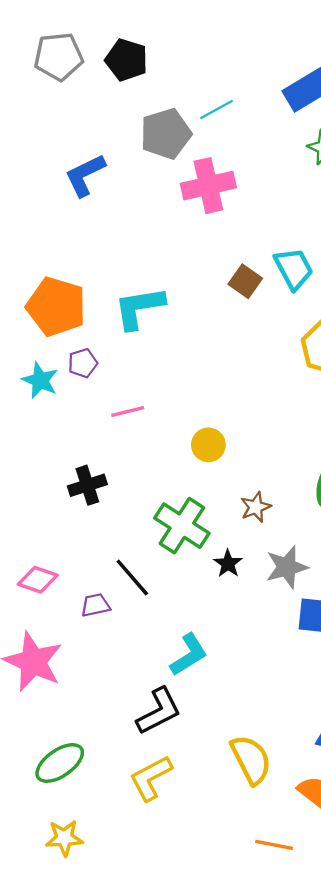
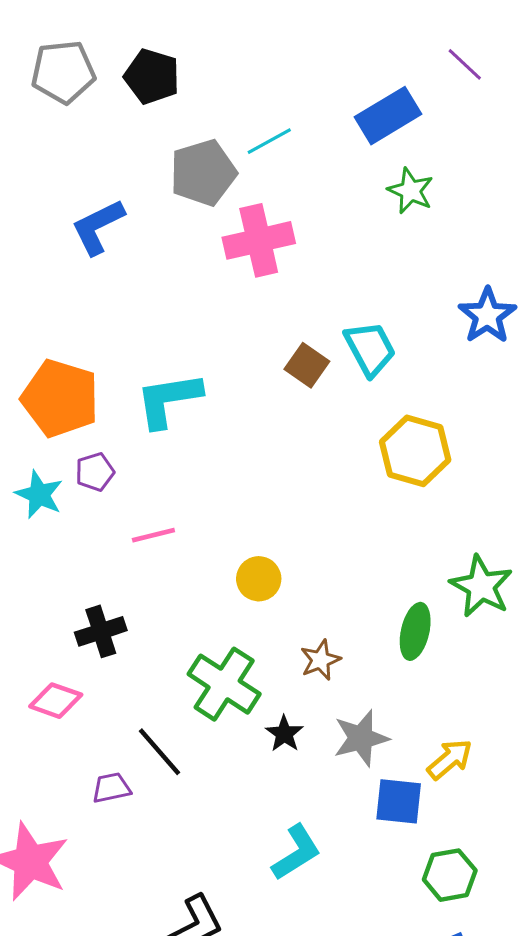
pink diamond: (38, 580) -> (56, 701), moved
cyan L-shape: (189, 655) -> (296, 852), moved

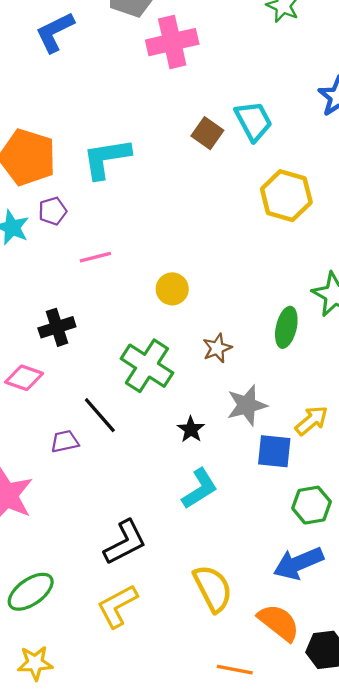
black star: (284, 734) -> (191, 429), moved

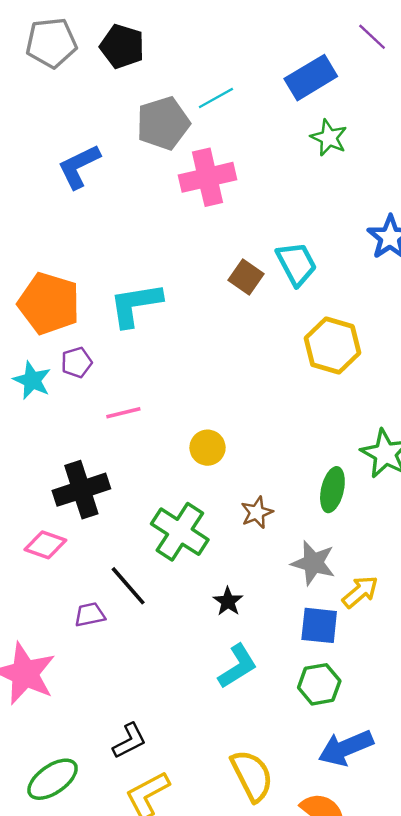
black cross: (57, 327) -> (81, 490), size x1.4
gray star: (247, 405) -> (313, 563), moved, turned 30
green hexagon: (312, 505) -> (319, 684), moved
black L-shape: (125, 542) -> (129, 741), moved, size x0.7

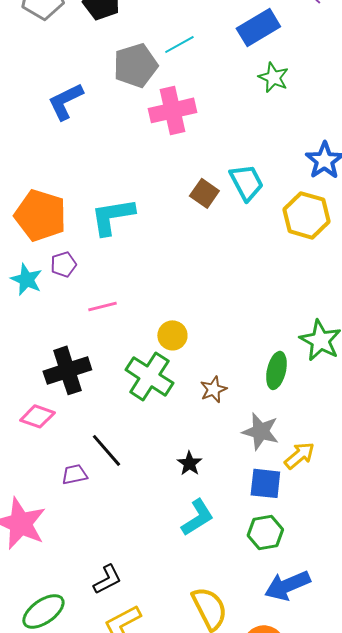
yellow hexagon: (332, 346) -> (306, 215), moved
green cross: (180, 532) -> (149, 376), moved

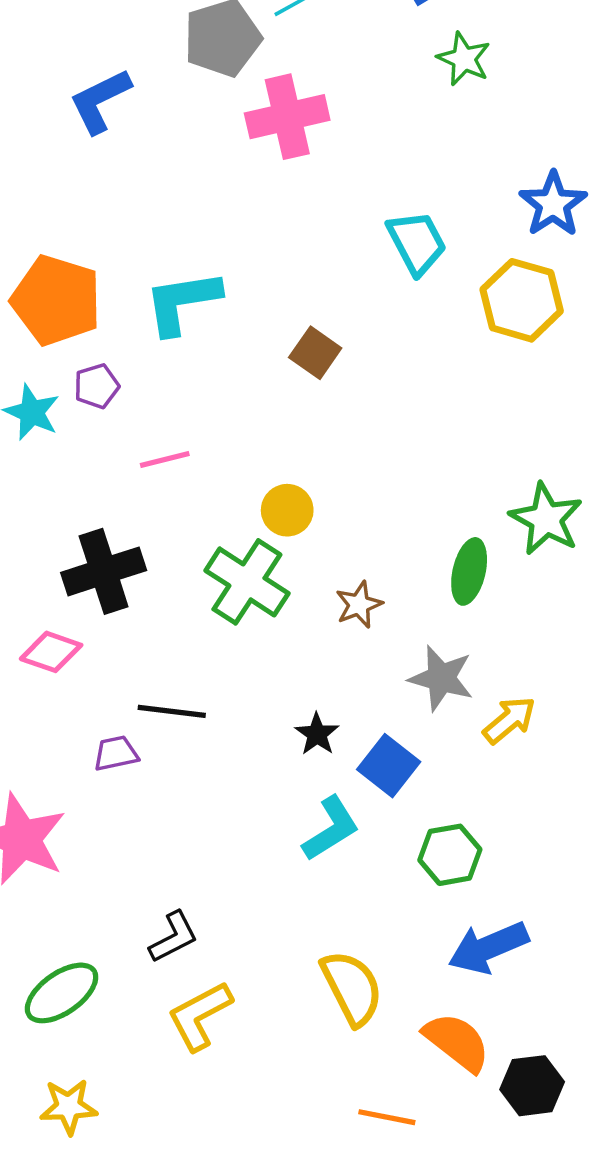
brown square: (204, 193) -> (315, 353), moved
black line: (106, 450) -> (172, 711), turned -42
blue square: (265, 483) -> (389, 766), moved, turned 32

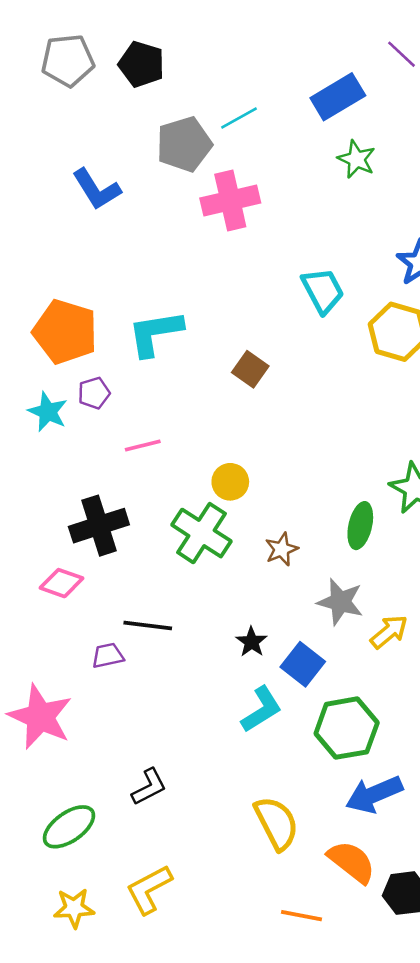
blue L-shape: (100, 101) -> (96, 189), turned -96
green hexagon: (450, 855) -> (347, 728), size x1.4
yellow L-shape: (200, 1016) -> (149, 889), moved

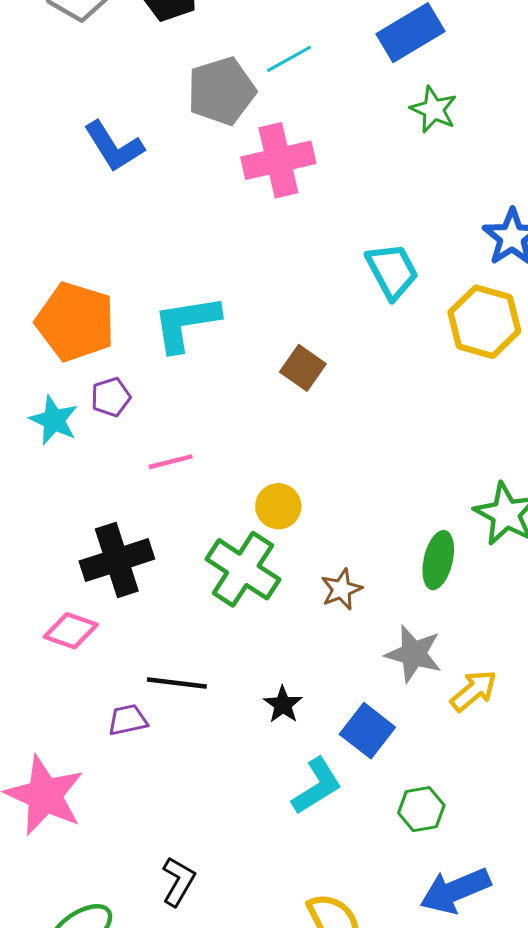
black star: (252, 642) -> (283, 705), moved
green hexagon: (347, 728) -> (421, 809), size x0.6
black L-shape: (149, 787) -> (178, 881), turned -33

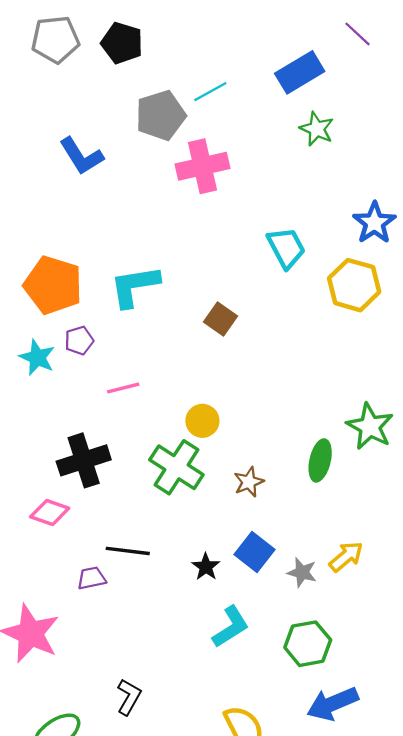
gray star: (414, 654) -> (302, 572), moved, size x0.7
blue square: (367, 731) -> (254, 552), moved
green hexagon: (421, 809) -> (308, 644), size x1.4

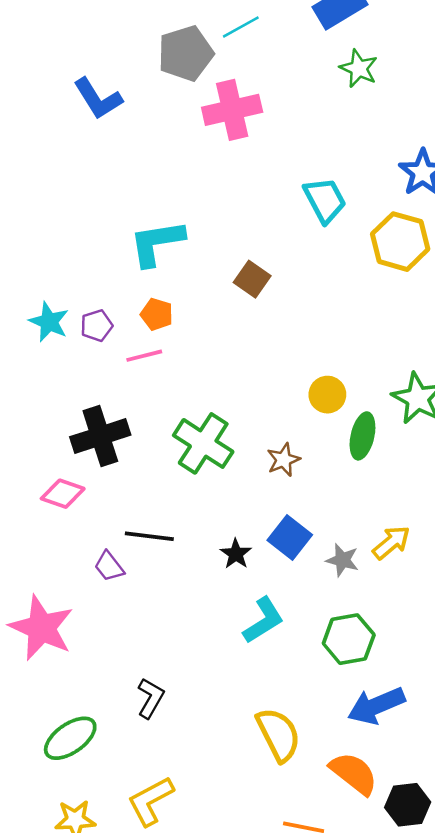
orange pentagon: (53, 285) -> (157, 314), moved, size x0.5
purple pentagon: (79, 341) -> (97, 326), moved
yellow circle: (202, 421) -> (327, 395), moved
purple trapezoid: (92, 578) -> (109, 566), turned -116

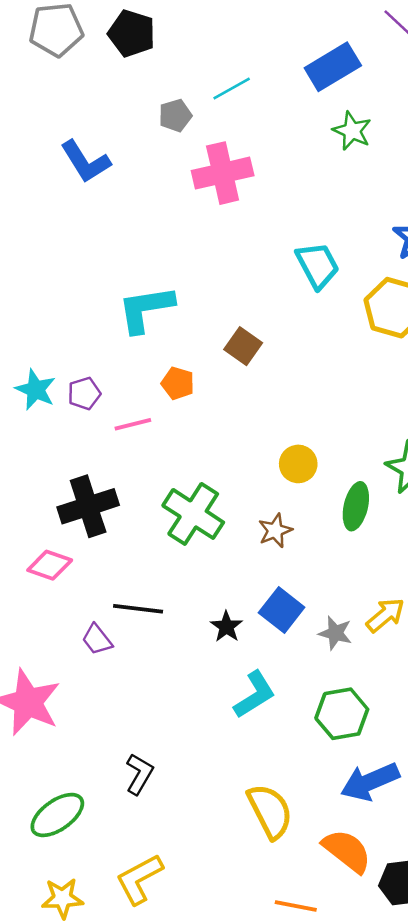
gray pentagon: (186, 53) -> (175, 115), size x0.6
orange pentagon: (157, 314) -> (178, 383), moved
yellow circle: (327, 395) -> (298, 464), moved

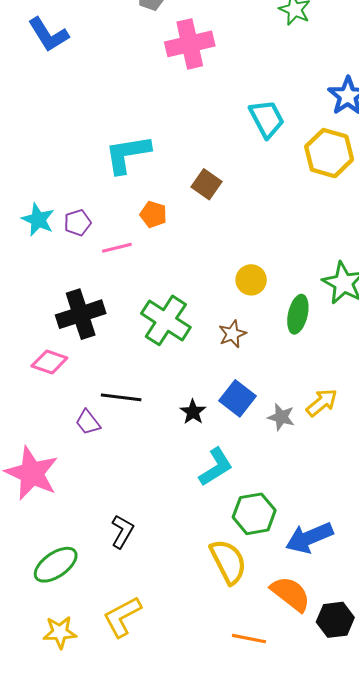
blue L-shape: (86, 162) -> (48, 35), moved
green hexagon: (342, 714) -> (254, 514), moved

